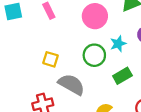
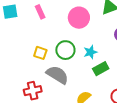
cyan star: (118, 44) -> (90, 52), moved
green circle: (94, 55) -> (65, 50), moved

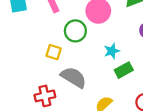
green circle: (65, 50) -> (75, 31), moved

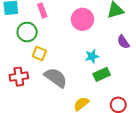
green circle: (75, 31) -> (27, 32), moved
red cross: (45, 96) -> (19, 77), moved

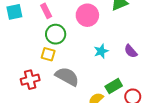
green circle: (27, 32) -> (56, 34), moved
purple semicircle: (123, 42) -> (131, 51), moved
green rectangle: (102, 74) -> (114, 86), moved

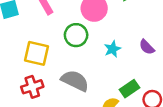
green circle: (56, 34) -> (76, 35), moved
yellow square: (48, 54) -> (37, 53), moved, size x1.5

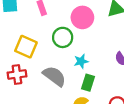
cyan star: (112, 49) -> (81, 61), moved
green rectangle: (130, 89) -> (88, 83), moved, turned -49

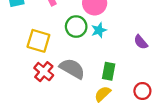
cyan star: (81, 61) -> (99, 30), moved
red cross: (17, 74) -> (44, 72), moved, turned -36

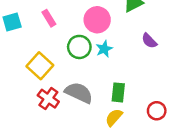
yellow square: (38, 41) -> (40, 66), turned 30
purple semicircle: (141, 42) -> (149, 41), moved

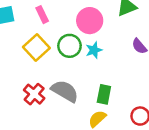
yellow square: (40, 66) -> (36, 48), moved

